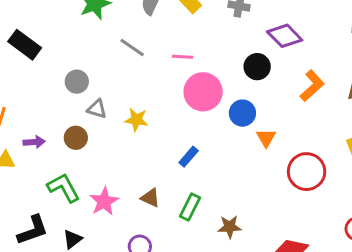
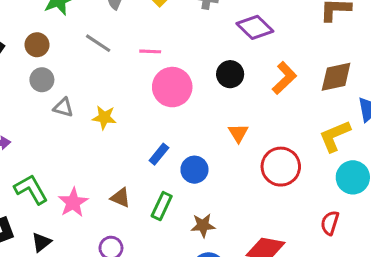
black circle: (257, 67) -> (230, 74), moved
blue circle: (242, 113) -> (194, 170), moved
brown circle: (76, 138) -> (37, 45), moved

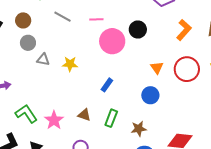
black circle: (230, 74) -> (138, 30), moved
red circle: (281, 167) -> (187, 69), moved
blue circle: (194, 170) -> (150, 95), moved

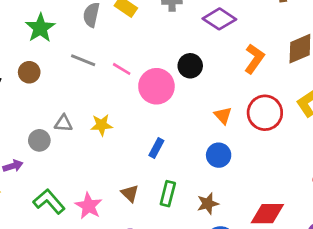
pink line: (96, 19) -> (122, 69), moved, turned 40
gray circle: (28, 43) -> (39, 140), moved
brown triangle: (84, 115) -> (130, 193), turned 32

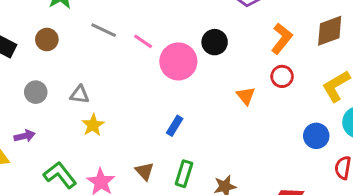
red circle: (265, 113) -> (282, 76), moved, size x0.6
yellow star: (101, 125) -> (93, 125), moved, turned -30
gray circle: (39, 140) -> (36, 92), moved
blue circle: (219, 155) -> (316, 136), moved

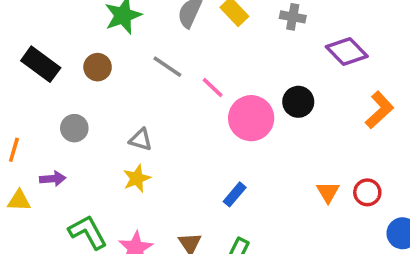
red circle: (282, 76) -> (367, 192), moved
gray triangle: (80, 95) -> (141, 140), moved
orange triangle: (246, 96) -> (328, 192), moved

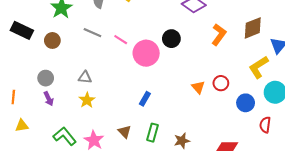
black rectangle: (41, 64) -> (22, 30), moved
purple arrow: (53, 179) -> (49, 99), moved, turned 80

